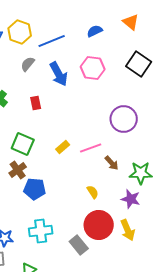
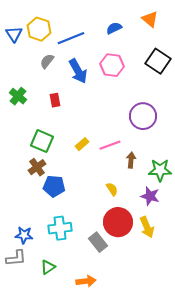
brown arrow: (112, 163) -> (131, 160), turned -133

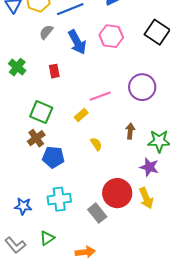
pink line: (110, 145) -> (100, 96), moved
yellow semicircle: (112, 189) -> (96, 144), moved
gray L-shape: (16, 258) -> (15, 245), moved, turned 55

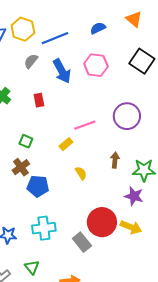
green square: (41, 112) -> (26, 141), size x0.6
yellow arrow: (146, 198) -> (131, 227), turned -45
green triangle: (47, 238) -> (32, 267), turned -35

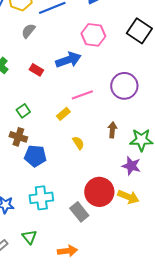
blue arrow: (62, 71) -> (68, 60), moved, turned -80
red rectangle: (39, 100) -> (36, 70), turned -48
green square: (26, 141) -> (23, 111), turned 32
brown cross: (21, 167) -> (18, 137), turned -36

